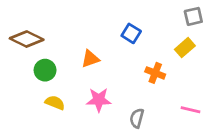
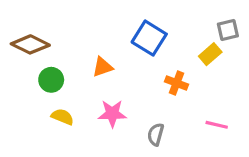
gray square: (193, 16) -> (228, 30), moved
blue square: (131, 33) -> (149, 38), size x1.5

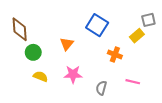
brown diamond: (30, 44) -> (20, 29), turned 60
orange triangle: (103, 67) -> (67, 44), turned -32
pink line: (217, 125) -> (133, 82), moved

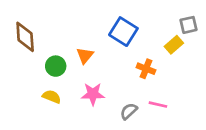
green circle: (33, 52) -> (56, 66), moved
pink line: (133, 82) -> (158, 105), moved
gray semicircle: (101, 88) -> (129, 111), turned 32

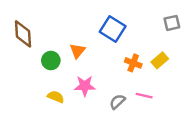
yellow rectangle: (174, 45) -> (160, 60), moved
yellow semicircle: (52, 97) -> (56, 97), moved

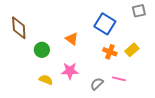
gray square: (172, 23) -> (139, 11), moved
blue square: (113, 29) -> (105, 24), moved
orange triangle: (77, 51) -> (72, 39), moved, turned -32

